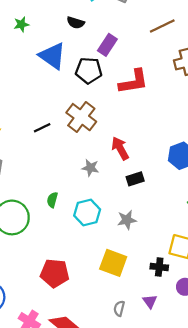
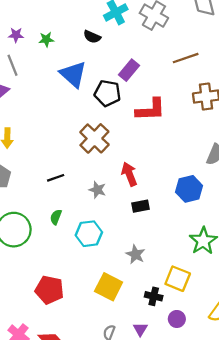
black semicircle: (76, 23) -> (92, 37), moved
black line: (42, 128) -> (56, 178), moved
gray star: (127, 220) -> (135, 254), moved, turned 30

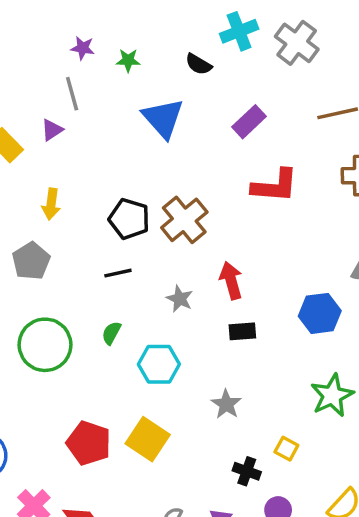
black pentagon: (107, 93) -> (129, 219), moved
yellow square: (178, 279) -> (286, 449), size x0.6
yellow square: (109, 287) -> (148, 439), moved

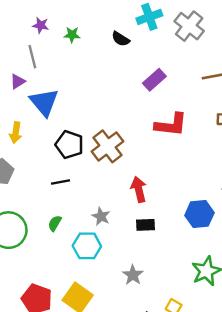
blue triangle: (163, 118) -> (44, 102), moved
gray star: (180, 299) -> (101, 216), moved

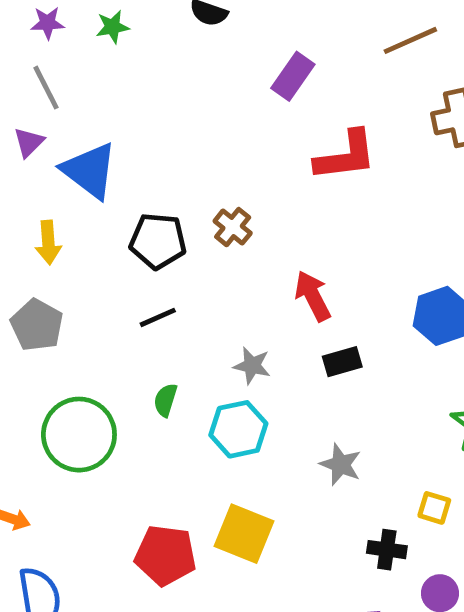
brown cross: (108, 146) -> (233, 227), size x0.6

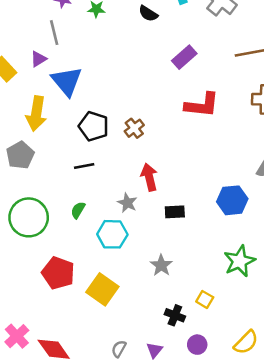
yellow arrow: (48, 242) -> (36, 114), size x1.5
red arrow: (313, 296) -> (149, 177), moved
red pentagon: (165, 555) -> (58, 273), moved

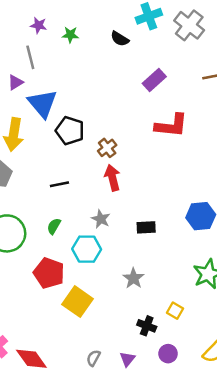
black pentagon: (94, 126) -> (70, 131), moved
red arrow: (149, 177) -> (112, 178), moved
red pentagon: (58, 273) -> (49, 273), moved

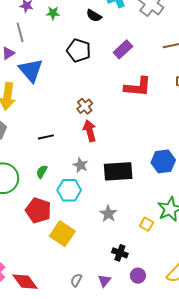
black pentagon: (70, 131) -> (79, 50), moved
black rectangle: (146, 227) -> (118, 171), size x1.8
yellow square: (175, 311) -> (147, 224), moved

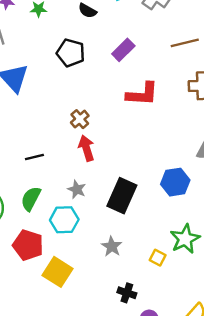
black rectangle: (118, 171) -> (122, 196), turned -60
green semicircle: (42, 172) -> (31, 199), size x1.5

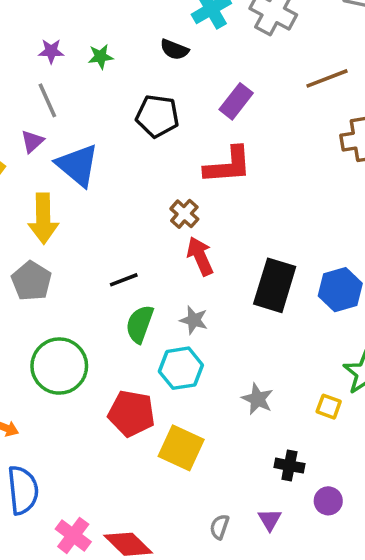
red L-shape: (142, 94) -> (228, 165), moved
black rectangle: (122, 196) -> (275, 285), moved
green semicircle: (31, 199) -> (140, 324), moved

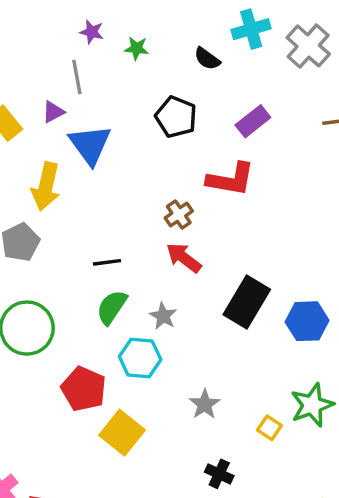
red arrow: (200, 256) -> (184, 258), turned -42

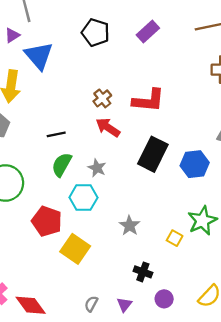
red L-shape: (231, 179) -> (148, 100), moved

